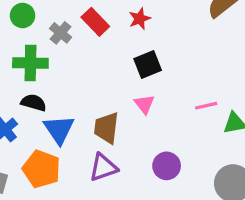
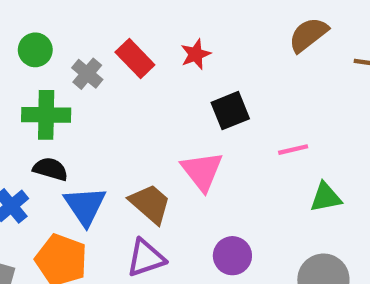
black square: (148, 65) -> (230, 111), moved
pink triangle: (144, 104) -> (202, 171), size x1.5
pink line: (206, 106) -> (293, 150), moved
brown trapezoid: (106, 128) -> (150, 204), turned 124

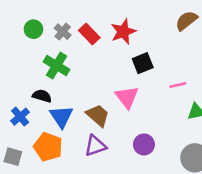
red star: (196, 54) -> (123, 32), size x1.5
gray cross: (87, 74) -> (63, 32), moved
green cross: (46, 115) -> (57, 66), moved, turned 30

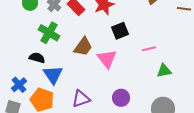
brown trapezoid: (98, 115) -> (83, 47), moved, turned 85
blue cross: (20, 117) -> (19, 85), moved

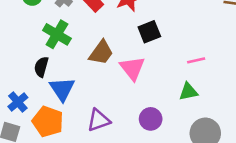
pink line: (149, 49) -> (196, 60), moved
black semicircle: (37, 58) -> (41, 67), turned -91
green triangle: (164, 71) -> (188, 92), moved

